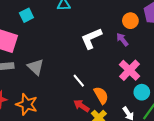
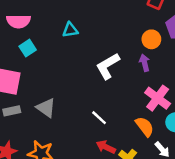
purple arrow: (122, 40) -> (145, 63), turned 32
orange semicircle: (101, 95) -> (145, 127), moved

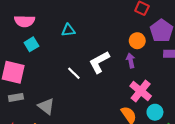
gray triangle: (46, 108) -> (46, 106), moved
white line: (99, 118) -> (74, 73), moved

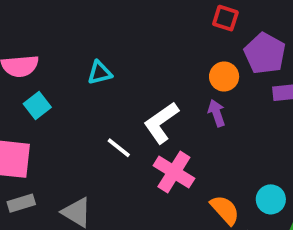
pink cross: (141, 91) -> (174, 172), moved

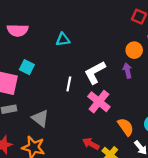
cyan square: (37, 106) -> (27, 67), moved, turned -32
white line: (119, 148) -> (69, 84), turned 56

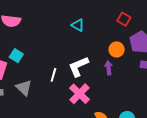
cyan triangle: (63, 40) -> (78, 25), moved, turned 32
gray triangle: (40, 118) -> (24, 88), moved

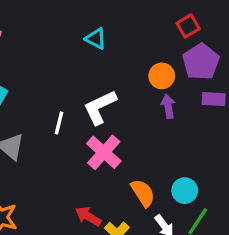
red square: (124, 19) -> (188, 26), moved, turned 32
purple arrow: (109, 68) -> (168, 106), moved

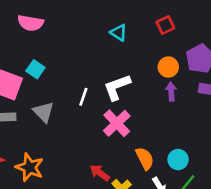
red square: (188, 26) -> (165, 25), moved

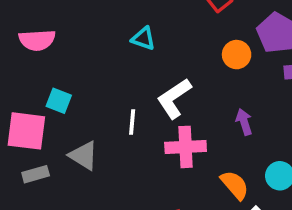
cyan triangle: (119, 33) -> (143, 39), moved
purple arrow: (171, 92) -> (244, 122), moved
pink cross: (117, 123) -> (186, 147), turned -36

